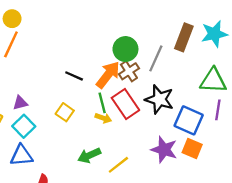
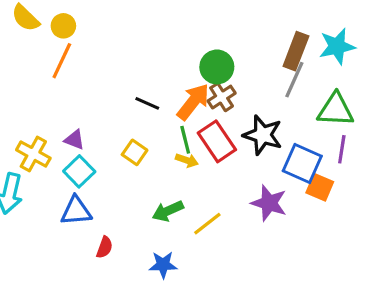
gray line: (156, 58) -> (294, 80), moved
purple triangle: (20, 103) -> (74, 140), turned 35
orange square: (192, 148) -> (320, 187), moved

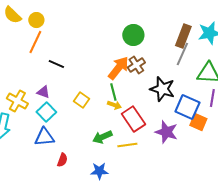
green circle: (217, 67) -> (133, 35), moved
black line: (147, 103) -> (56, 64), moved
red rectangle: (217, 141) -> (133, 119), moved
yellow line: (207, 224) -> (127, 145), turned 30

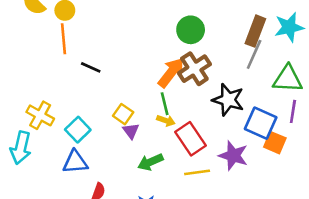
orange line: (35, 42) -> (64, 39), turned -30
brown cross: (136, 65) -> (194, 69), size x1.4
purple triangle: (43, 92) -> (131, 131), moved, turned 32
yellow line: (127, 145) -> (197, 172), moved

